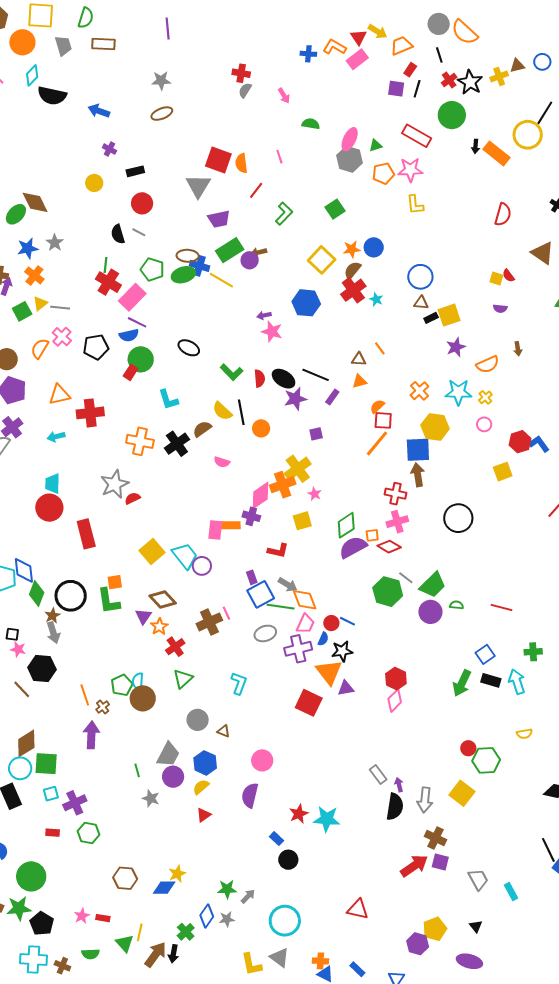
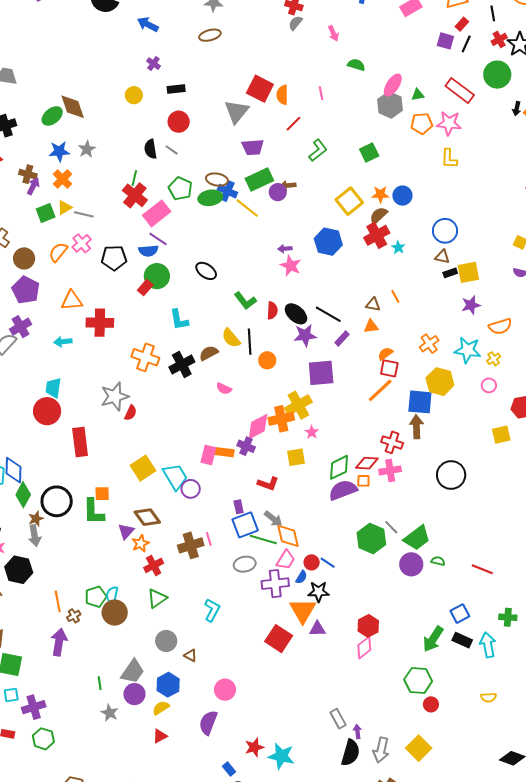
purple square: (316, 434) -> (321, 373), size x2.0
red semicircle: (132, 498) -> (131, 413), turned 133
red diamond: (389, 547) -> (367, 463), moved, turned -35
green hexagon: (486, 760) -> (418, 680), moved

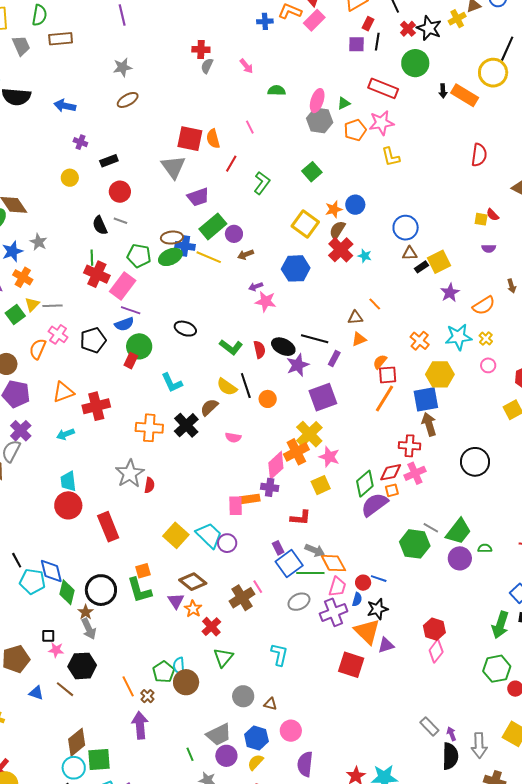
brown arrow: (288, 185) -> (246, 255), moved
pink star: (312, 432) -> (329, 457), size x1.5
gray trapezoid: (133, 672) -> (219, 735), turned 44
pink circle: (225, 690) -> (291, 731), moved

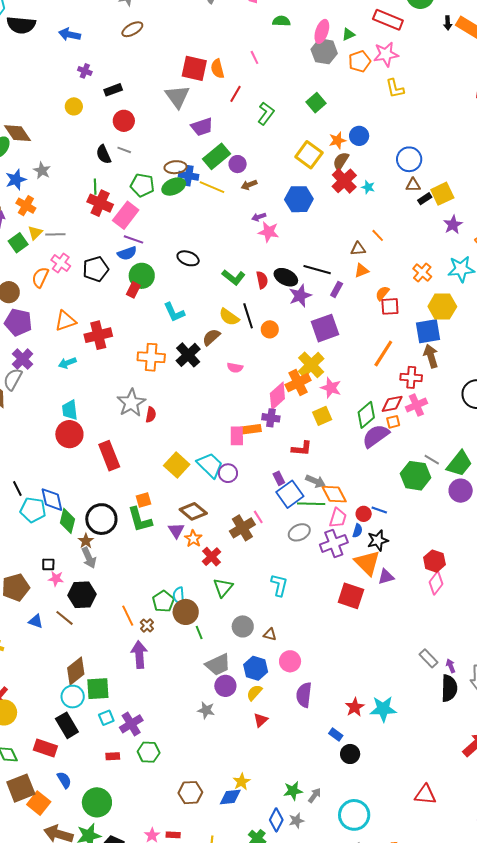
orange line: (384, 399) -> (383, 354), moved
green line: (190, 754) -> (199, 633), moved

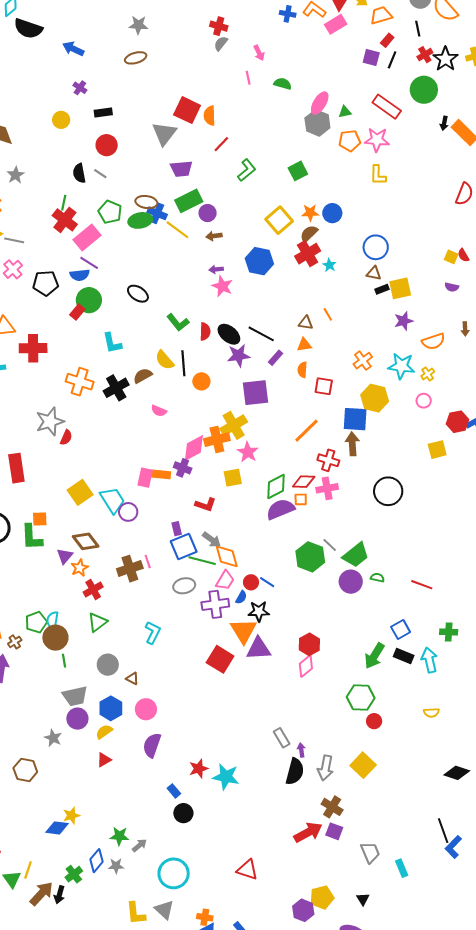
pink line: (254, 57) -> (248, 78), moved
orange semicircle: (382, 293) -> (302, 370), moved, turned -49
purple triangle: (386, 577) -> (259, 649), size x1.5
brown hexagon: (190, 793) -> (25, 770), moved

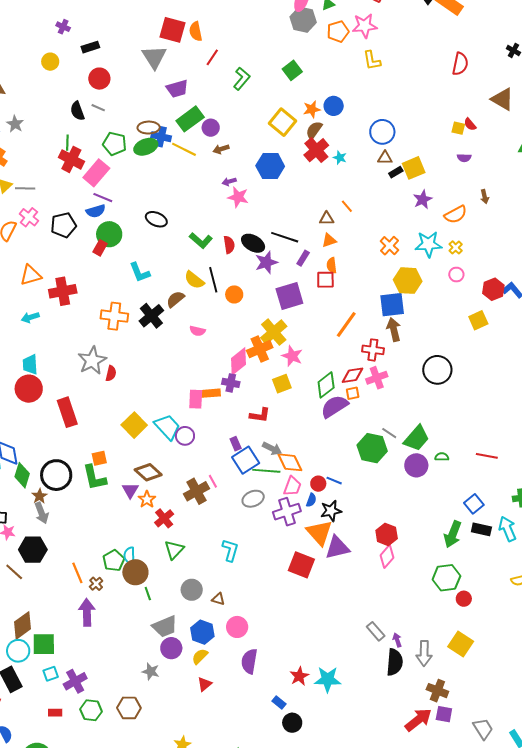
red square: (324, 386) -> (325, 280), moved

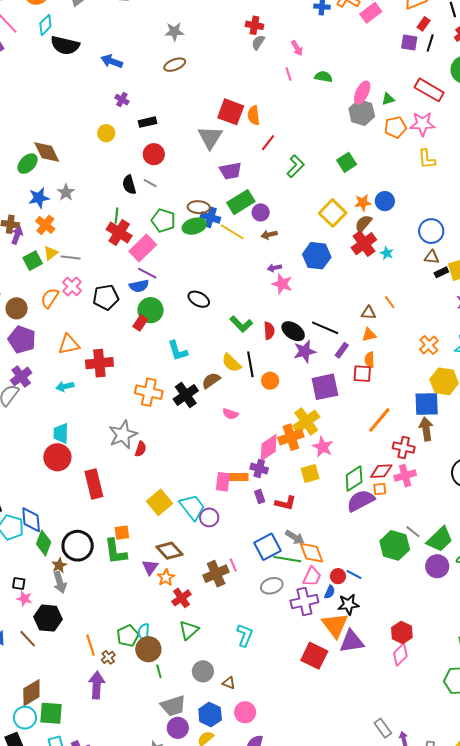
purple rectangle: (236, 444) -> (260, 497), moved

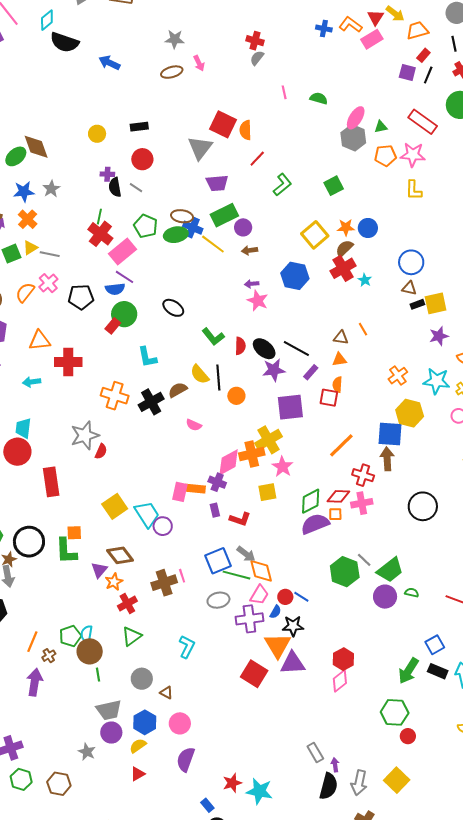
pink arrow: (297, 48) -> (199, 63), moved
purple cross: (122, 100) -> (107, 174), moved, turned -32
orange line: (90, 645) -> (32, 642), turned 35

